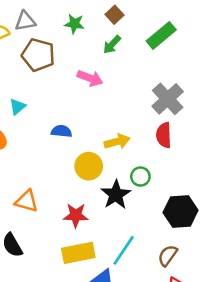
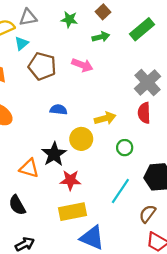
green arrow: (112, 45) -> (101, 37), turned -147
brown pentagon: (38, 55) -> (42, 66), moved
cyan triangle: (17, 107) -> (22, 43), moved
black star: (116, 195) -> (54, 154), moved
cyan line: (124, 250) -> (120, 191), moved

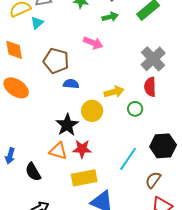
brown pentagon: (42, 66) -> (56, 61), moved
green circle: (125, 148) -> (135, 109), moved
orange triangle: (29, 168) -> (58, 151), moved

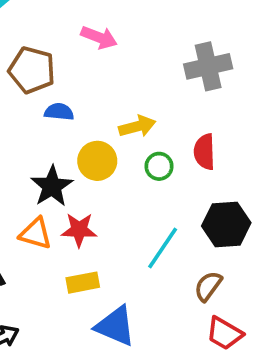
gray cross: (153, 59) -> (208, 66), turned 30
red semicircle: (150, 87) -> (204, 152), moved
green circle: (135, 109) -> (159, 166), moved
yellow rectangle: (84, 178) -> (83, 283), size x0.7

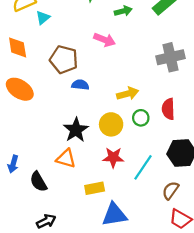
yellow circle: (97, 161) -> (111, 124), moved
red star: (79, 230) -> (113, 157), moved
blue triangle: (115, 326) -> (114, 215), turned -32

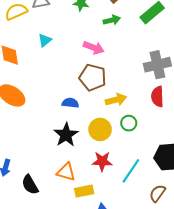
cyan triangle: (43, 18) -> (45, 40), moved
brown pentagon: (64, 59) -> (93, 77), moved
blue semicircle: (80, 85) -> (70, 103), moved
red semicircle: (168, 109) -> (157, 97), moved
orange triangle: (66, 159) -> (66, 172), moved

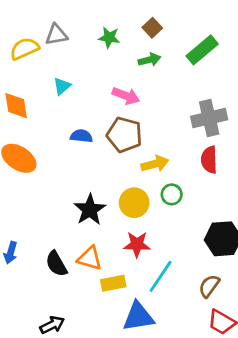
blue semicircle: (70, 103) -> (81, 136), moved
cyan line: (131, 171) -> (161, 276), moved
black semicircle: (30, 185) -> (56, 264), moved

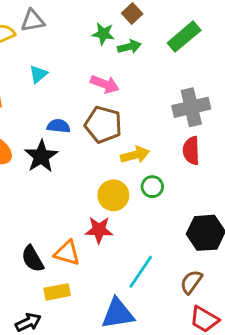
green star: (109, 37) -> (103, 34), moved
black star: (90, 210) -> (41, 156), moved
red star: (137, 244) -> (99, 230), moved
yellow rectangle: (113, 283) -> (57, 292), moved

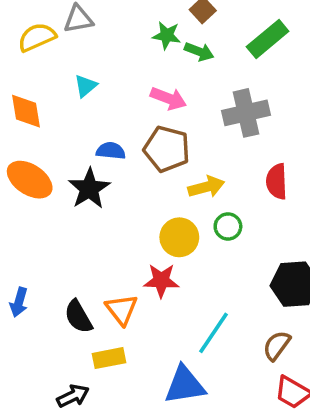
green arrow: (129, 47) -> (199, 52), turned 35
gray cross: (191, 107) -> (246, 113), moved
orange triangle: (67, 253) -> (122, 309), turned 36

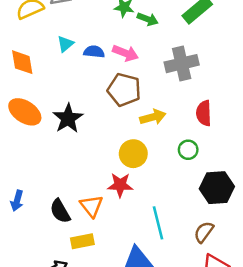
blue semicircle: (111, 151) -> (94, 52), moved
green circle: (228, 226) -> (188, 150), moved
cyan line: (214, 333) -> (158, 223), turned -48

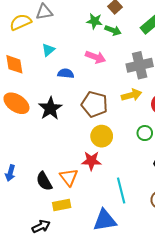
blue semicircle: (94, 52) -> (66, 73), moved
brown pentagon: (124, 90) -> (94, 104), moved
yellow arrow: (153, 117) -> (131, 95), moved

